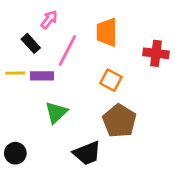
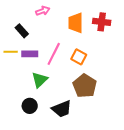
pink arrow: (49, 20) -> (43, 11), moved, turned 32
pink line: (67, 51) -> (54, 54), moved
red cross: (156, 53) -> (102, 22), moved
black circle: (15, 153) -> (30, 106), moved

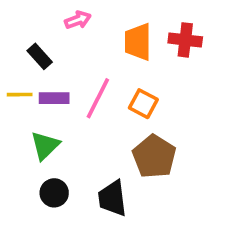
green triangle: (40, 80) -> (45, 146), moved
black trapezoid: (62, 109) -> (112, 198), turned 105

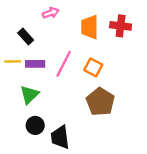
black trapezoid: (112, 198) -> (60, 137), moved

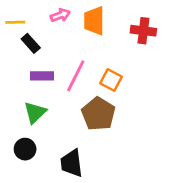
orange trapezoid: (90, 27) -> (94, 21), moved
yellow line: (13, 61) -> (15, 22), moved
brown pentagon: (100, 102) -> (98, 114), moved
black circle: (35, 125) -> (25, 149), moved

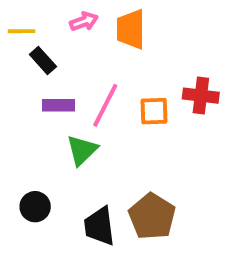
red cross: (143, 31) -> (201, 96), moved
orange square: (111, 80) -> (154, 111), turned -30
green triangle: (35, 112) -> (82, 150), moved
brown pentagon: (98, 114) -> (152, 216), moved

